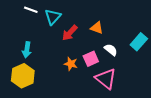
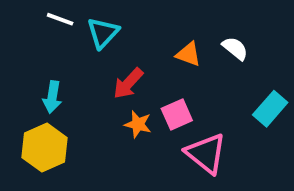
red arrow: (70, 33) -> (128, 83), moved
cyan rectangle: (139, 42) -> (270, 109), moved
white semicircle: (111, 50) -> (235, 48), moved

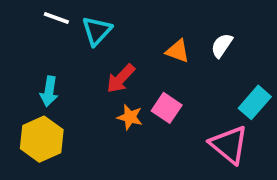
white semicircle: (235, 48) -> (222, 45), turned -95
pink square: (177, 115) -> (167, 108), turned -32
pink triangle: (206, 153) -> (229, 145), moved

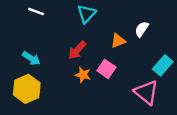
cyan triangle: (97, 31) -> (87, 14), moved
orange triangle: (178, 51) -> (118, 41), moved, turned -42
cyan arrow: (49, 91) -> (31, 58), turned -66

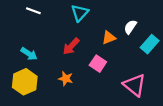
cyan rectangle: (163, 65) -> (150, 44), moved
orange star: (83, 75) -> (66, 79), moved

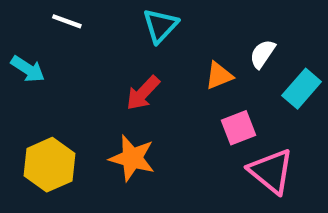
cyan arrow: (29, 54) -> (28, 69), moved
pink square: (98, 64) -> (239, 128), moved, turned 35
orange star: (66, 79) -> (132, 158), size x1.5

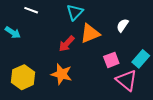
orange triangle: (219, 76) -> (90, 34), moved, size x1.5
cyan rectangle: (302, 89) -> (141, 59), moved

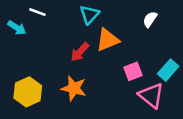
white semicircle: (123, 25) -> (150, 19), moved
cyan arrow: (13, 33) -> (17, 28), moved

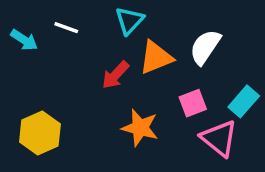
white line: (37, 12) -> (66, 28), moved
white semicircle: (150, 19) -> (205, 47), moved, size x1.5
orange star: (74, 88) -> (140, 128), moved

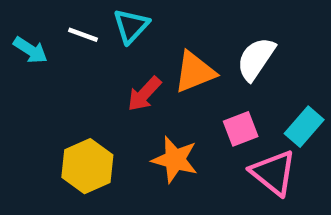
cyan triangle: (130, 21) -> (131, 26), moved
yellow hexagon: (40, 133) -> (87, 166), moved

